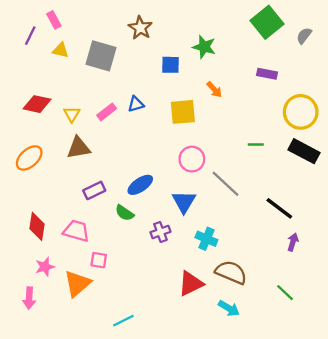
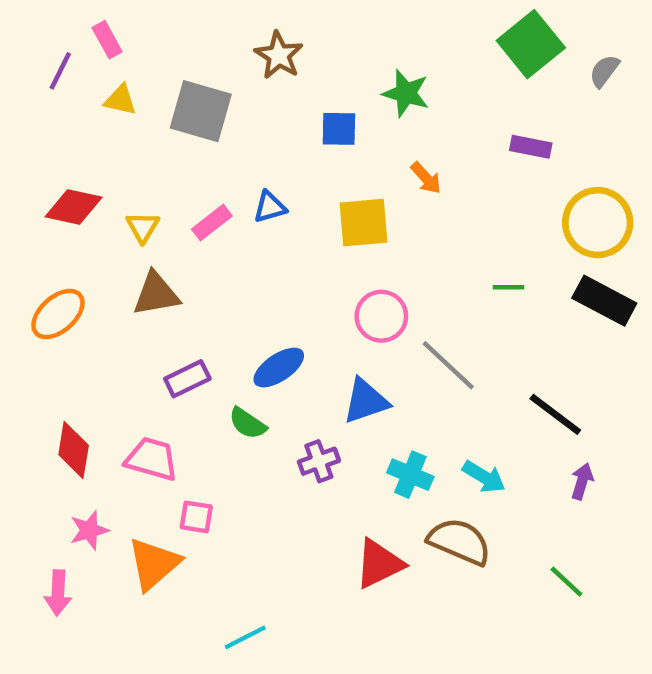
blue triangle: (184, 202) -> (366, 401), turned 40
cyan arrow: (229, 308) -> (484, 477), moved

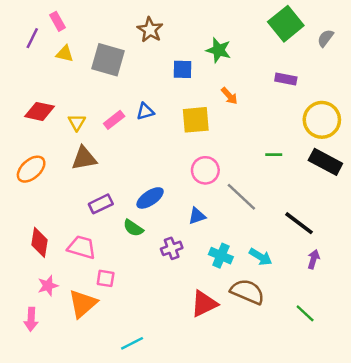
blue triangle: (366, 401) -> (197, 216), size x0.7

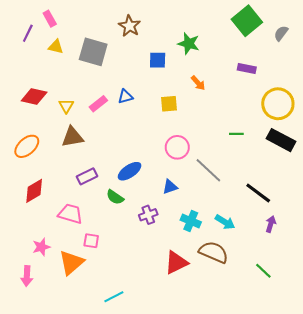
yellow square: (196, 120) -> (169, 104), size x0.7
red diamond: (40, 242) -> (34, 191), moved, turned 50

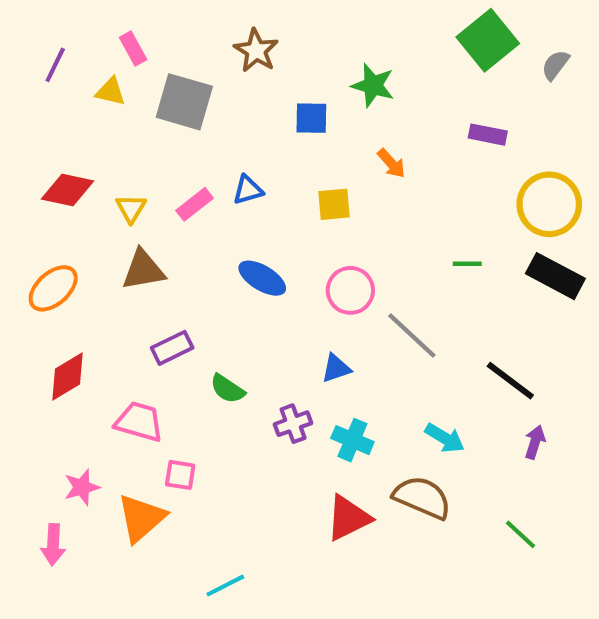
pink rectangle: (50, 19) -> (133, 49), moved
blue ellipse: (130, 171) -> (262, 278), moved, turned 65
cyan cross: (191, 221) -> (352, 440), moved

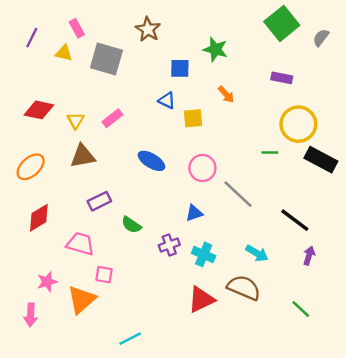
blue triangle: (248, 190) -> (167, 100), moved, turned 42
yellow circle: (549, 204) -> (298, 124), moved

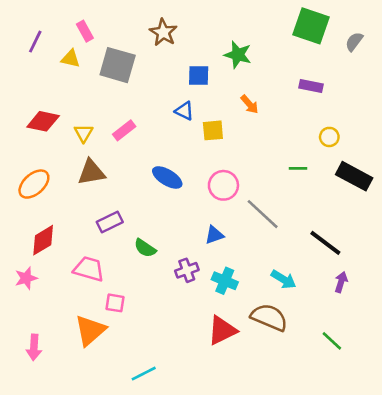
green square: (282, 23) -> (311, 26), turned -32
yellow circle: (298, 124) -> (329, 137), size x0.5
pink star: (47, 282) -> (26, 278), moved

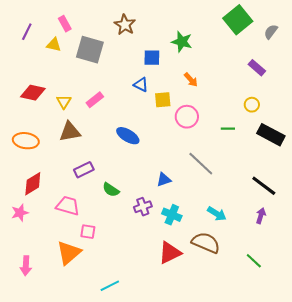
green square: (311, 26) -> (238, 20), turned 32
purple rectangle: (311, 86) -> (257, 68), moved, turned 30
orange ellipse: (34, 184) -> (26, 141), turned 50
pink circle: (223, 185) -> (187, 117), moved
black line: (325, 243) -> (264, 186), moved

